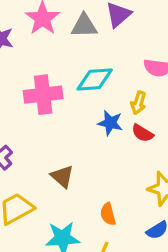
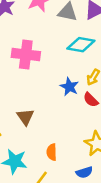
cyan diamond: (95, 80) -> (81, 45), moved

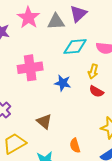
blue star: (69, 87) -> (63, 83), moved

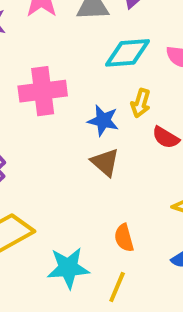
yellow arrow: (93, 72) -> (141, 103), moved
brown triangle: (44, 121) -> (105, 162), moved

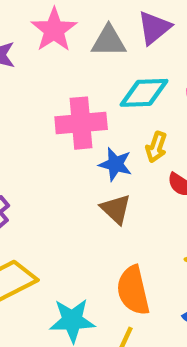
pink cross: (43, 91) -> (81, 123), moved
orange semicircle: (124, 238) -> (133, 290), size x1.6

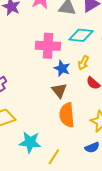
orange semicircle: (133, 290) -> (67, 115), moved

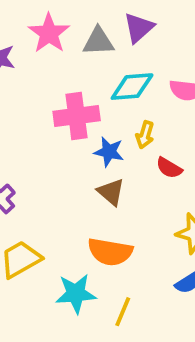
orange semicircle: (67, 115) -> (110, 252), moved, turned -65

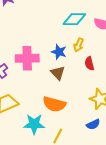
pink cross: (77, 116) -> (27, 58), moved
red semicircle: (169, 168) -> (89, 63), turned 40

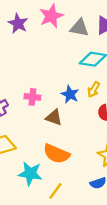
pink cross: (27, 58) -> (32, 97), size x0.6
brown triangle: (58, 73) -> (54, 117), moved, turned -35

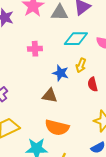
pink cross: (32, 97) -> (35, 49), moved

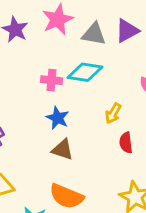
cyan diamond: (76, 39) -> (85, 72), moved
blue star: (61, 73) -> (58, 118), moved

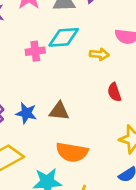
yellow arrow: (113, 113) -> (99, 54), moved, turned -102
blue star: (58, 118) -> (26, 113), moved

